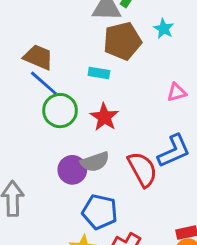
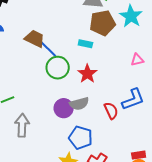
cyan star: (164, 29) -> (131, 16), size x1.6
brown trapezoid: (38, 57) -> (35, 39), moved
red semicircle: (142, 169) -> (111, 111), size x0.7

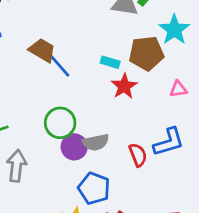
brown pentagon: (102, 23) -> (146, 53), moved
green circle: (58, 68) -> (60, 123), moved
red star: (87, 74) -> (124, 86), moved

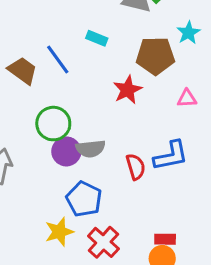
cyan star: (174, 30) -> (188, 33), size x0.7
brown trapezoid: (42, 50) -> (23, 71), moved
cyan rectangle: (110, 62) -> (97, 38), moved

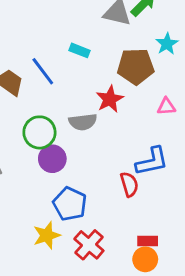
gray semicircle: (90, 149) -> (83, 122), moved
red semicircle: (136, 167) -> (129, 184), moved

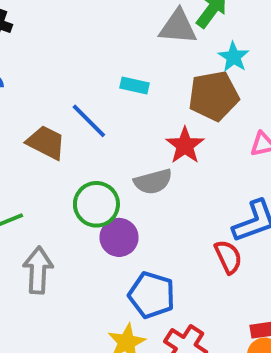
cyan star: (167, 44) -> (234, 57), moved

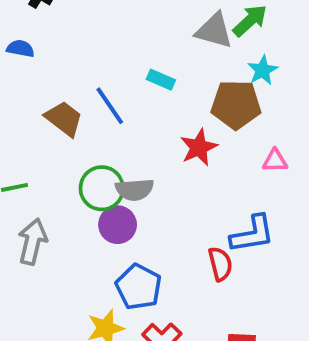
gray semicircle: (153, 182) -> (135, 190), moved

